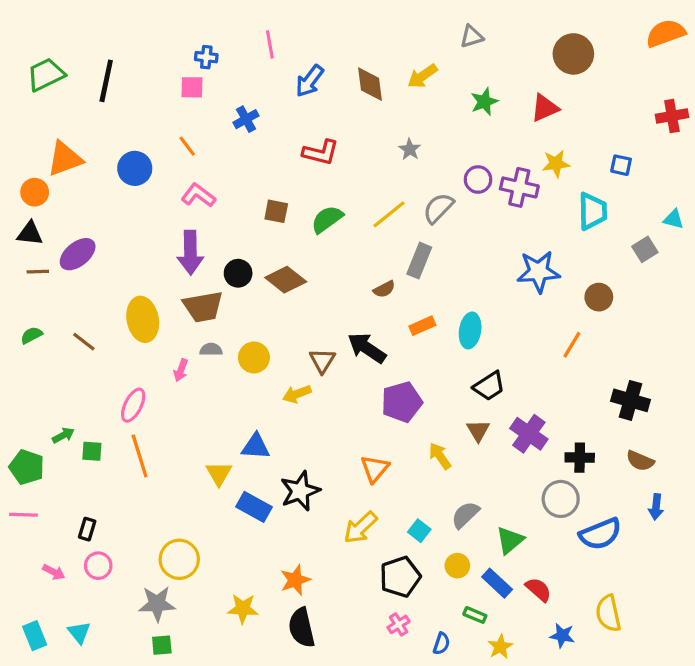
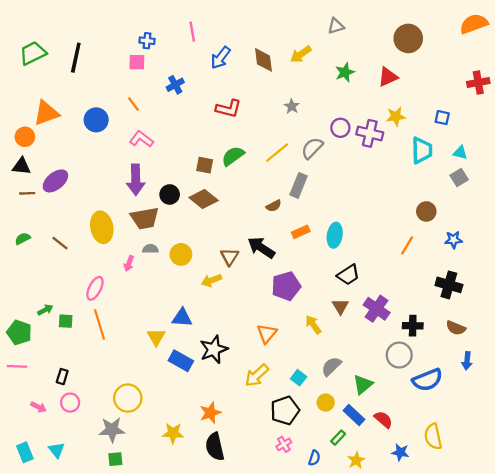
brown square: (276, 211) -> (205, 165), moved
cyan triangle: (673, 219) -> (460, 153), moved
blue star: (538, 272) -> (453, 240), moved, size x0.6
green rectangle: (475, 615) -> (338, 438), turned -70

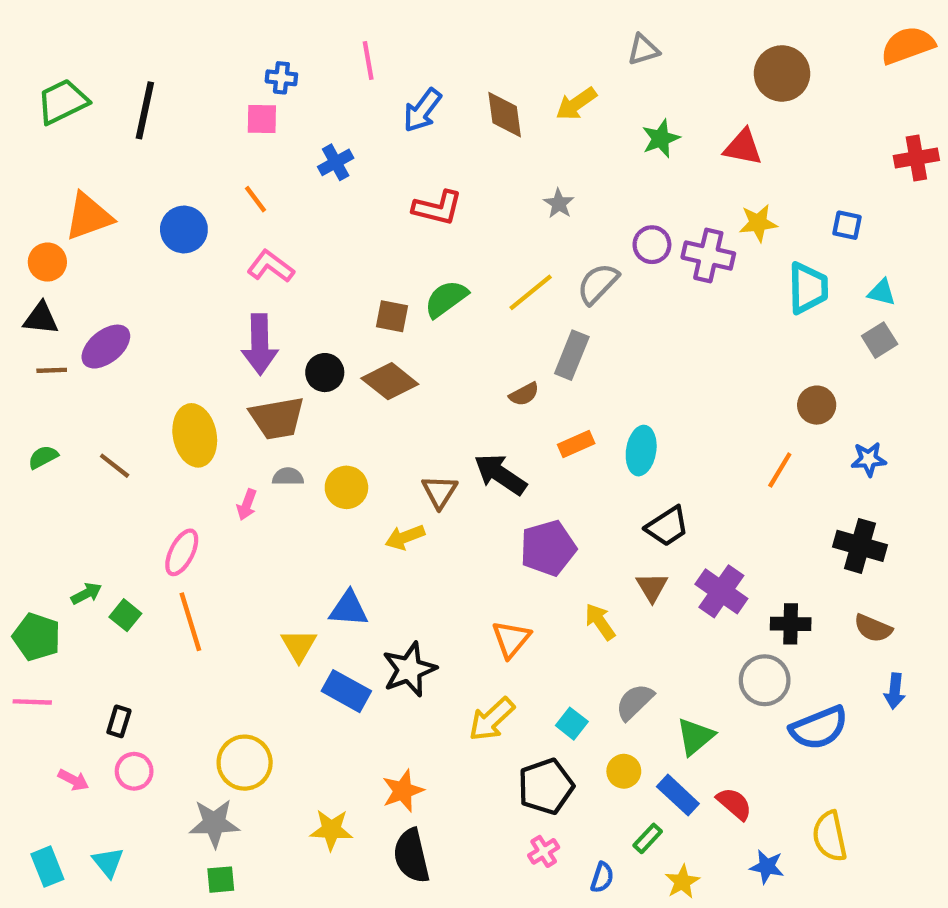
red triangle: (388, 77) -> (743, 147), turned 35
green square: (66, 321) -> (125, 615), turned 35

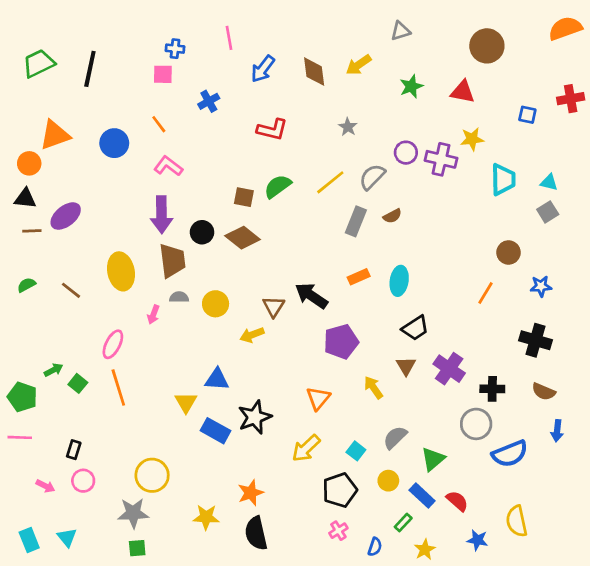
blue square: (847, 225) -> (527, 115), moved
brown semicircle: (524, 394) -> (392, 216), moved
brown trapezoid: (277, 418) -> (172, 261), turned -87

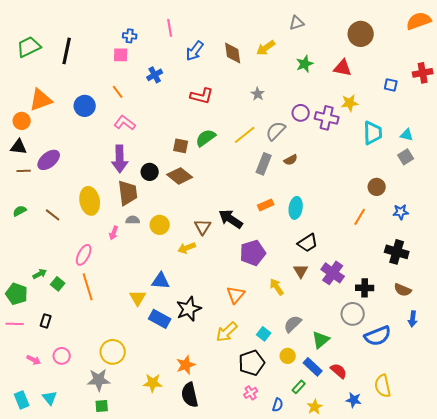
black rectangle: (74, 450) -> (46, 321), moved

